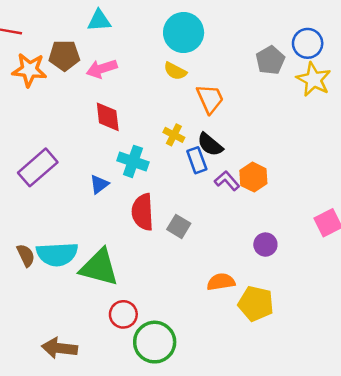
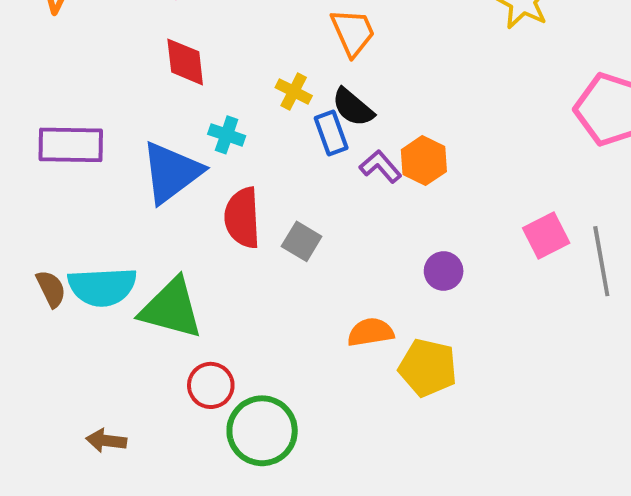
cyan cross: (133, 161) -> (227, 135), size x0.7
purple rectangle: (38, 167) -> (71, 145), turned 42
blue triangle: (99, 184) -> (171, 172), size x2.0
brown arrow: (59, 348) -> (106, 441), size x0.7

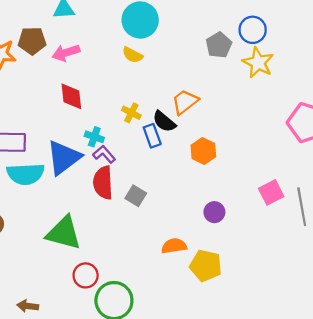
orange trapezoid: (353, 32) -> (185, 102), moved, turned -104
purple L-shape: (380, 166) -> (104, 154), moved
cyan semicircle: (102, 287) -> (26, 174), moved

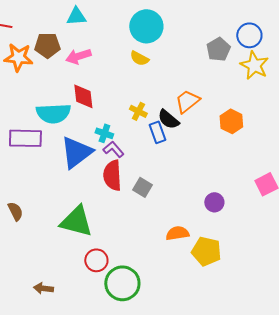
orange hexagon: (203, 151) -> (231, 121), moved
cyan semicircle: (26, 174) -> (53, 113), moved

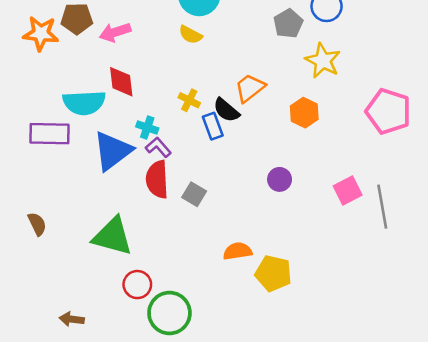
yellow star: (254, 65) -> (323, 61), moved
purple circle: (214, 202) -> (280, 179), moved

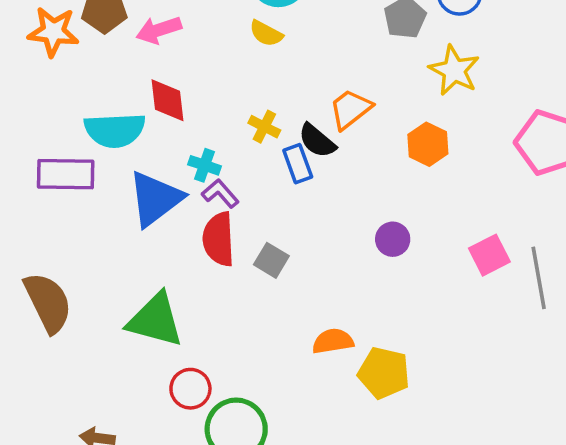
brown semicircle: (37, 224) -> (48, 302), size x1.8

